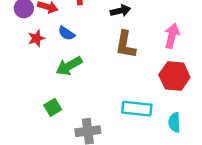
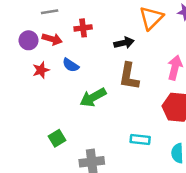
green arrow: (69, 66) -> (93, 97), moved
cyan rectangle: (137, 109) -> (140, 140), size x0.7

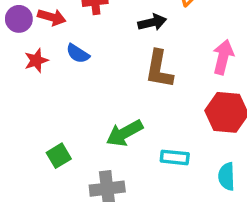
green arrow: (93, 97) -> (124, 133), moved

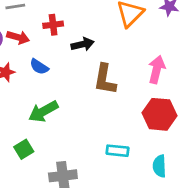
black arrow: (152, 22) -> (82, 44), moved
green arrow: (124, 133) -> (43, 111), moved

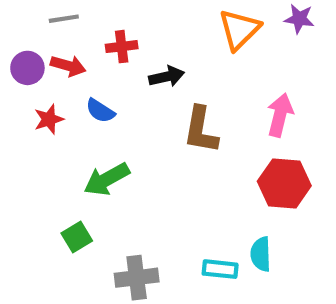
cyan rectangle: (117, 151) -> (220, 269), moved
cyan semicircle: (159, 166) -> (261, 254), moved

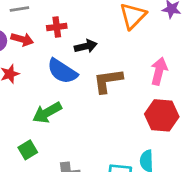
blue semicircle: (100, 111) -> (62, 71), moved, size x1.6
brown L-shape: (201, 130) -> (108, 81), turned 72

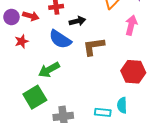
pink arrow: (159, 71) -> (131, 25), moved
green square: (28, 150) -> (35, 97), size x1.6

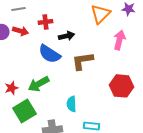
red star: (22, 41) -> (12, 88), moved
cyan semicircle: (122, 105) -> (72, 104), moved

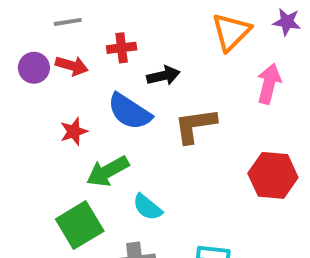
red star: (12, 88) -> (74, 131), moved
cyan semicircle: (72, 104) -> (147, 207), moved, turned -49

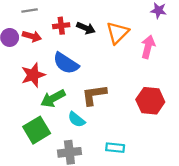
orange triangle: (231, 32) -> (117, 33), moved
black arrow: (163, 76) -> (86, 28), moved, turned 36
brown L-shape: (195, 125) -> (94, 95), moved
red star: (74, 131) -> (33, 75), size x1.5

